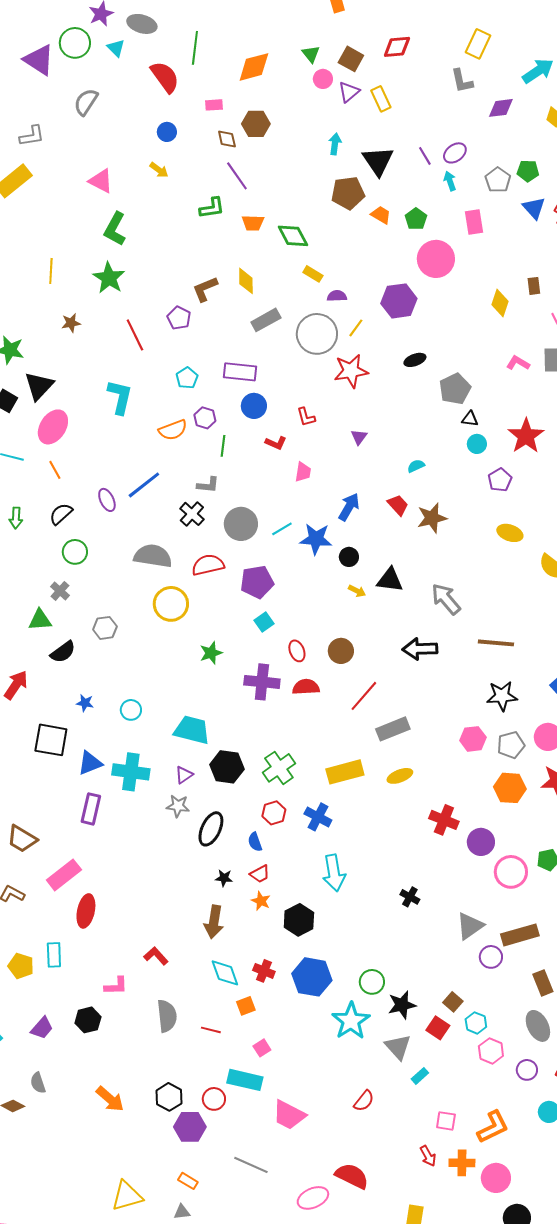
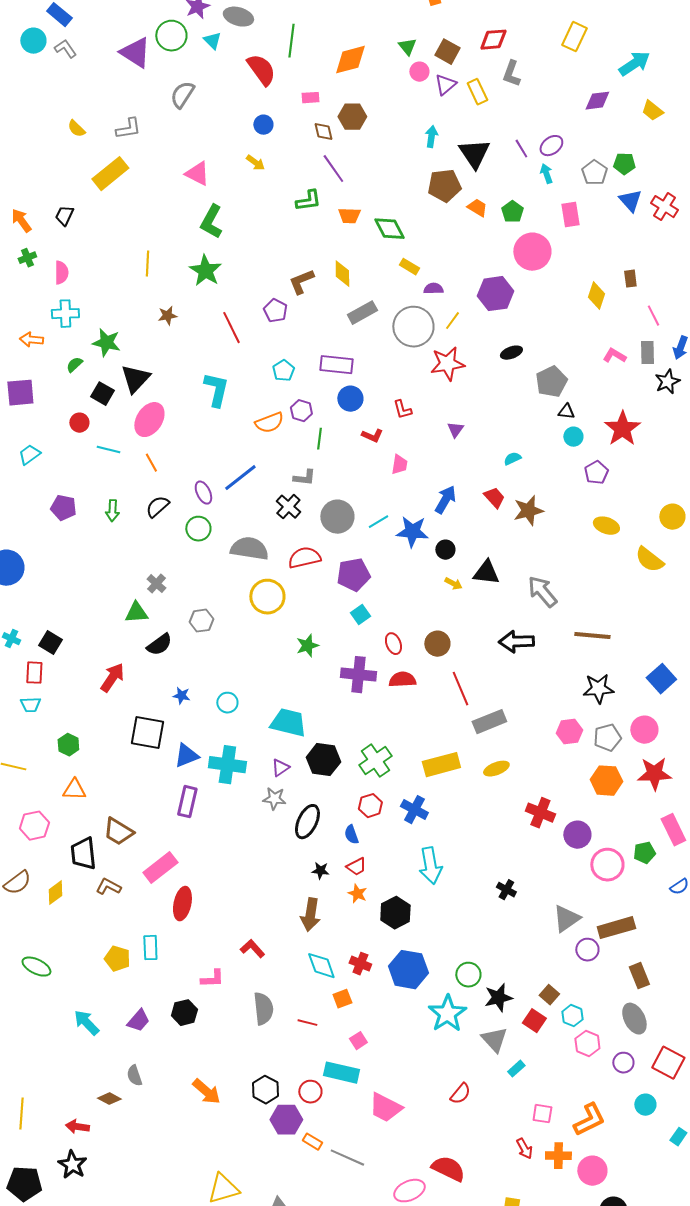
gray L-shape: (462, 81) -> (511, 74), moved, turned 32
green circle: (75, 552) -> (198, 529), moved
red line: (364, 696) -> (460, 689), turned -64
orange rectangle: (188, 1181) -> (312, 1142), moved

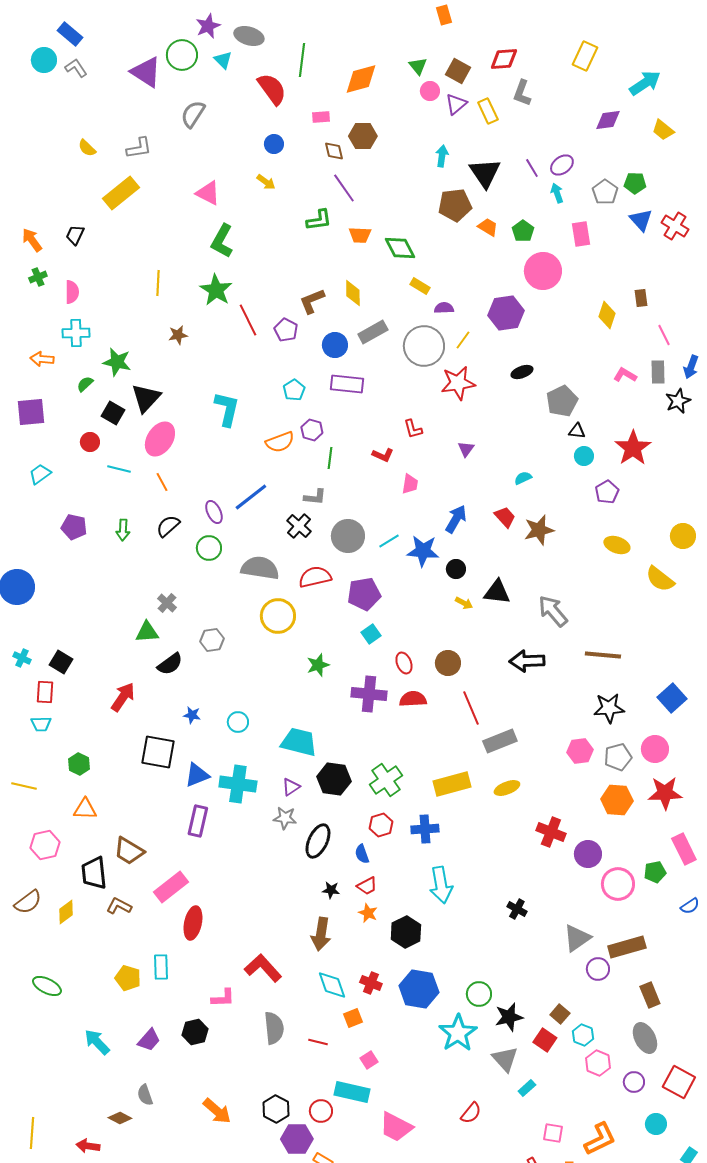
red line: (231, 328) -> (248, 320), moved
blue circle: (350, 399) -> (335, 345), moved
blue cross: (414, 810) -> (425, 829), turned -32
red L-shape: (252, 949) -> (263, 968), size x1.5

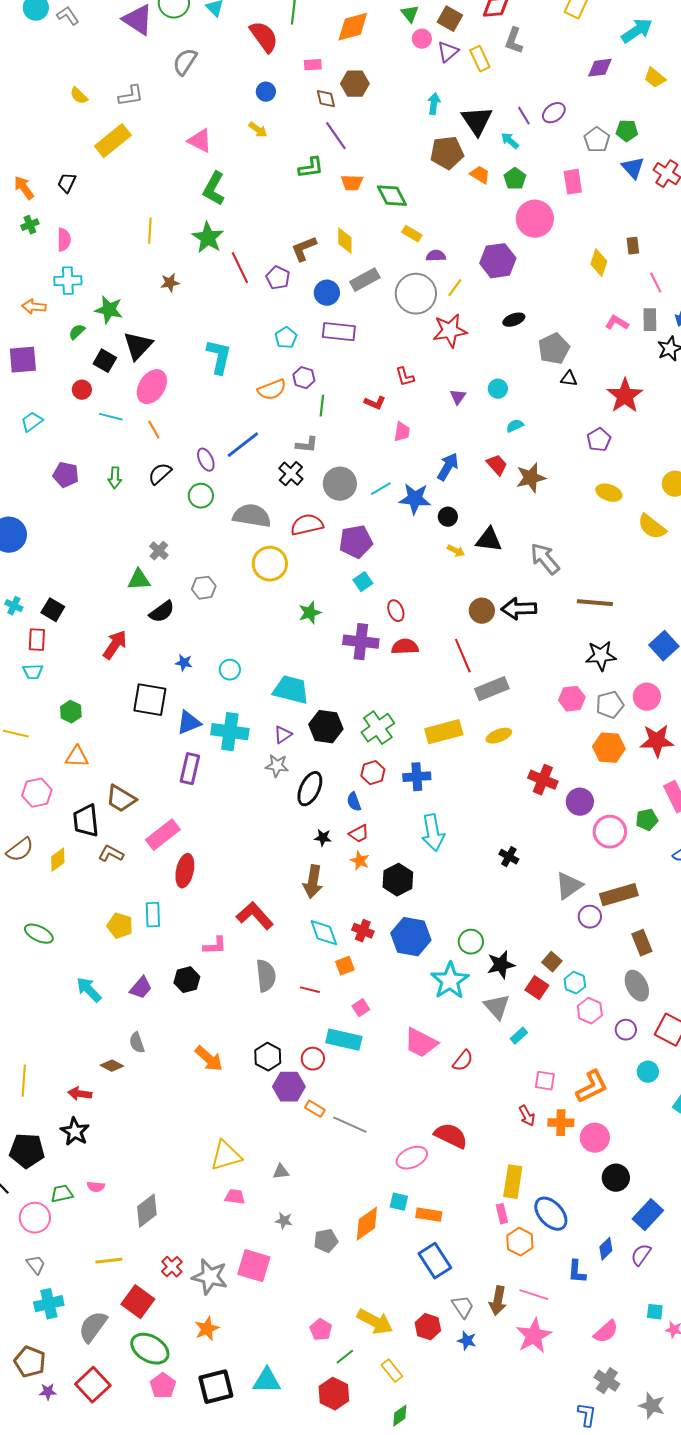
cyan arrow: (557, 193) -> (510, 141), moved, turned -30
cyan circle: (584, 456) -> (498, 389), moved
brown circle: (448, 663) -> (482, 611), moved
pink trapezoid: (396, 1127) -> (421, 1043), moved

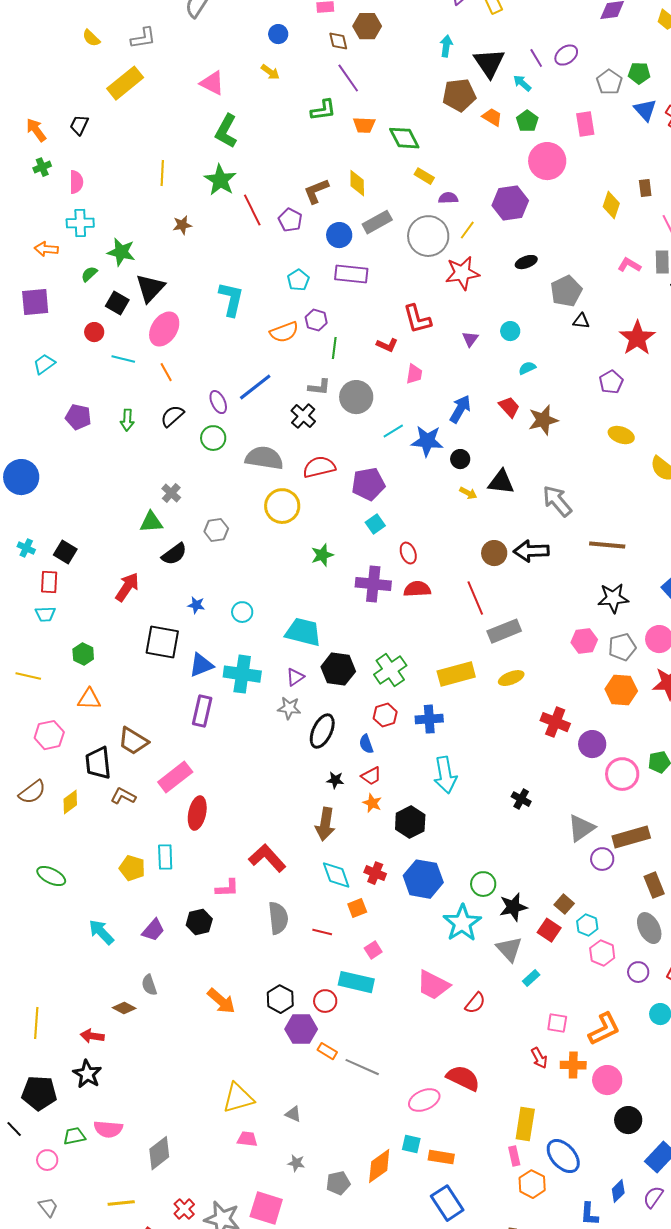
red L-shape: (405, 377) -> (417, 319), size x1.5
gray circle: (340, 484) -> (356, 397), moved
gray triangle: (281, 1172) -> (293, 1114), turned 30
pink semicircle: (96, 1187) -> (108, 1129), size x1.6
pink circle: (35, 1218) -> (47, 1160), size x0.7

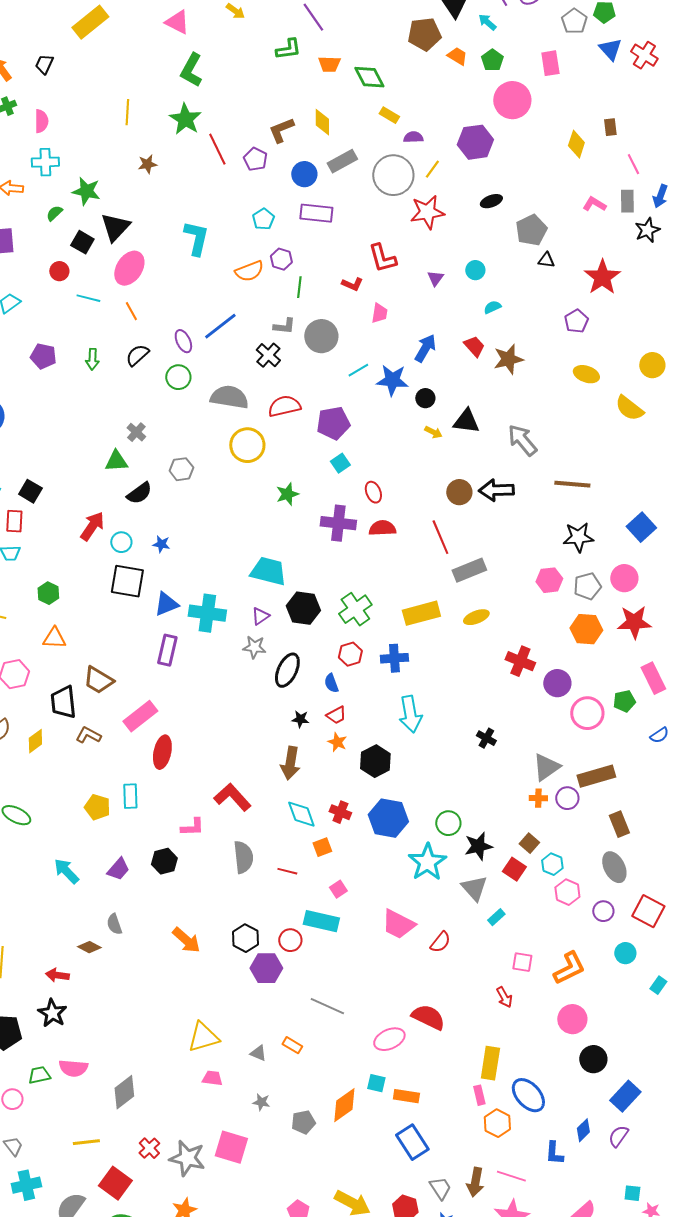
cyan circle: (242, 612) -> (121, 542), moved
orange rectangle: (327, 1051) -> (292, 1045), moved
orange cross: (573, 1065) -> (538, 798), moved, size x0.7

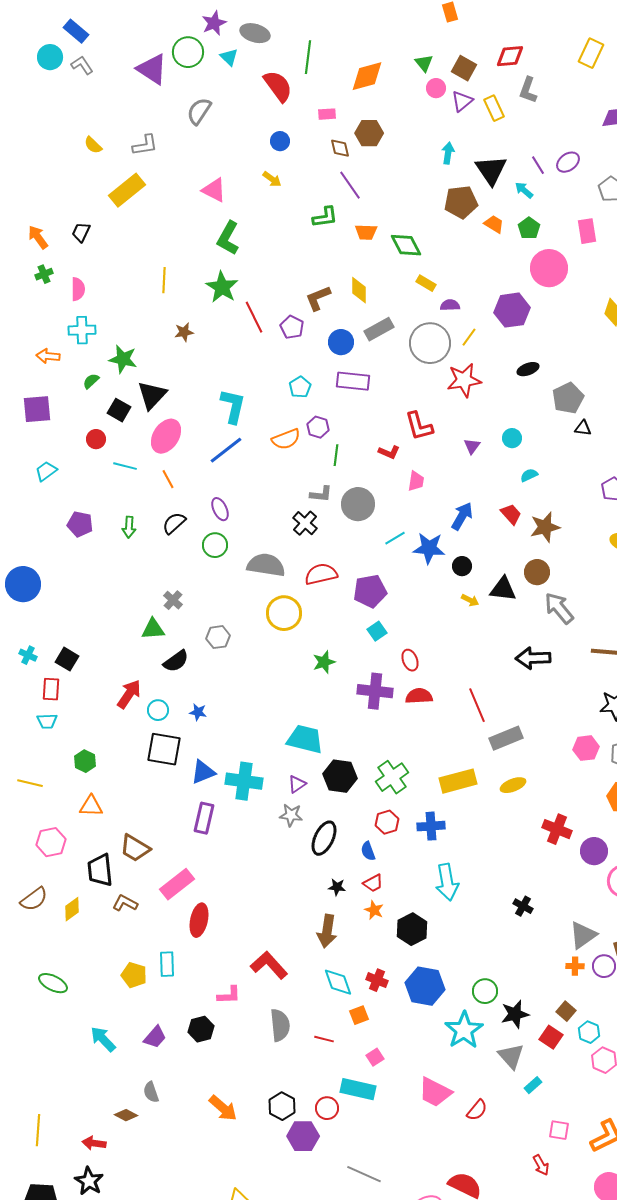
blue line: (220, 326) -> (226, 450), moved
brown circle: (459, 492) -> (537, 572), moved

